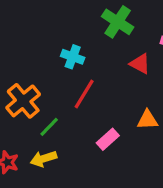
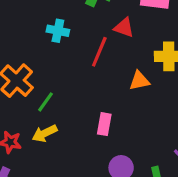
red line: (84, 94) -> (99, 52), moved
pink rectangle: (108, 139) -> (104, 124), moved, turned -30

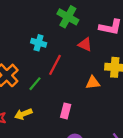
red line: (99, 52) -> (55, 65), moved
green line: (45, 102) -> (35, 84), moved

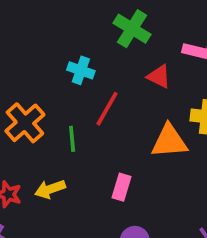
orange triangle: (93, 83) -> (169, 141), size x1.5
green line: (35, 84) -> (72, 139), turned -48

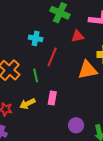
red triangle: (159, 76) -> (78, 36), turned -32
pink rectangle: (122, 187) -> (52, 98), moved

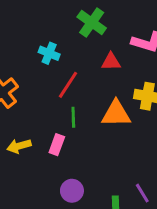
green line: (36, 75) -> (73, 117), moved
purple circle: (76, 125) -> (72, 191), moved

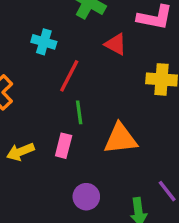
red triangle: (111, 62) -> (116, 44), turned 36
orange triangle: (116, 114) -> (120, 139), moved

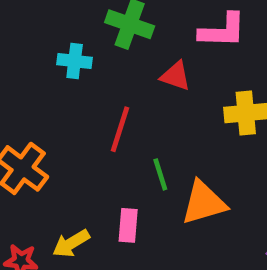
cyan cross: (44, 42) -> (75, 61), moved
green line: (79, 112) -> (160, 174), moved

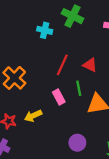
red triangle: (175, 76) -> (90, 65), moved
pink rectangle: (128, 225) -> (59, 97), moved, turned -40

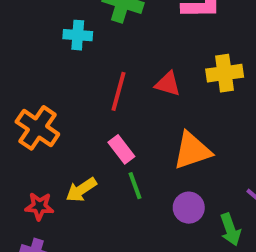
green line: (79, 88) -> (135, 186), moved
purple circle: (77, 143) -> (189, 208), moved

